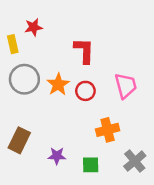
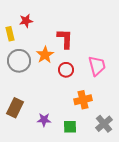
orange star: (58, 84) -> (45, 55), moved

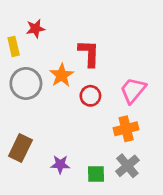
pink trapezoid: (97, 66) -> (133, 90), turned -125
orange cross: (83, 100) -> (126, 129), moved
gray cross: (104, 124) -> (127, 166), moved

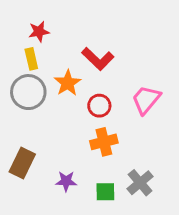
yellow rectangle: (14, 46) -> (31, 59), moved
red L-shape: (89, 53) -> (98, 59), turned 132
orange cross: (126, 129) -> (104, 142), moved

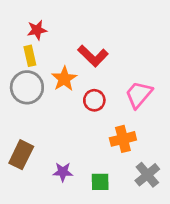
orange cross: (104, 142) -> (123, 139), moved
gray cross: (140, 183) -> (147, 175), moved

